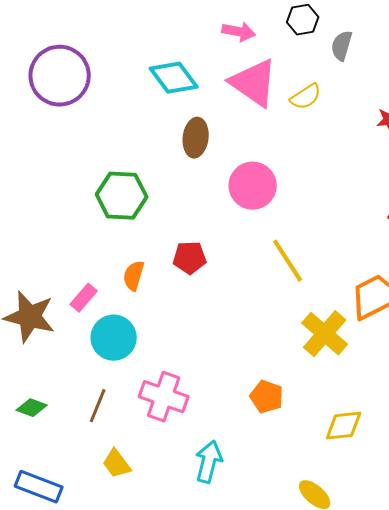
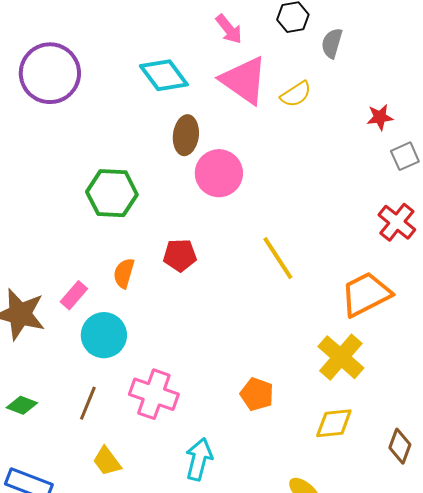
pink arrow: (239, 32) -> (229, 29), turned 40
pink circle: (253, 186) -> (219, 173), moved
yellow cross: (325, 334) -> (341, 357), moved

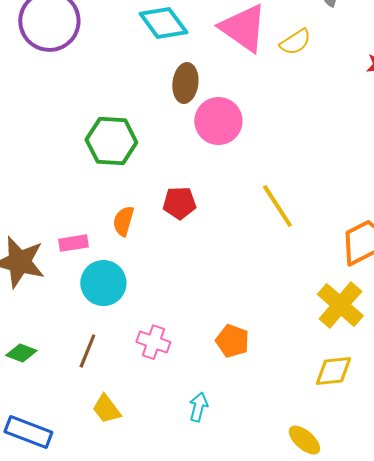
pink rectangle: (74, 295) -> (73, 243), turned 40
pink cross: (154, 394) -> (153, 342), size x0.7
orange pentagon: (257, 394) -> (232, 341), moved
cyan arrow: (199, 459) -> (198, 407), size x0.7

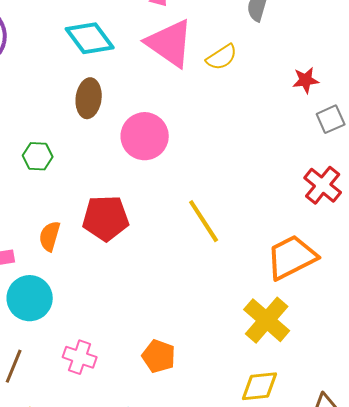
brown ellipse: (185, 83) -> (89, 98), moved
green hexagon: (111, 141) -> (38, 156), size x0.6
red pentagon: (179, 203) -> (106, 218), size x1.4

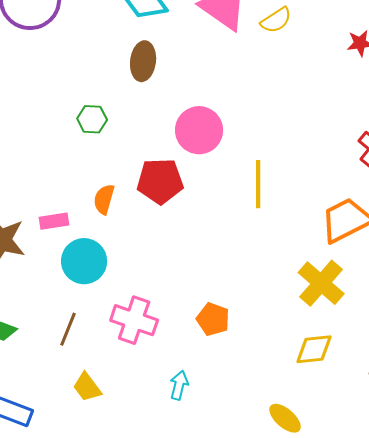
pink circle: (145, 136) -> (199, 130), moved
yellow line: (204, 221) -> (258, 184), turned 33
pink cross: (80, 357) -> (134, 320), size x1.4

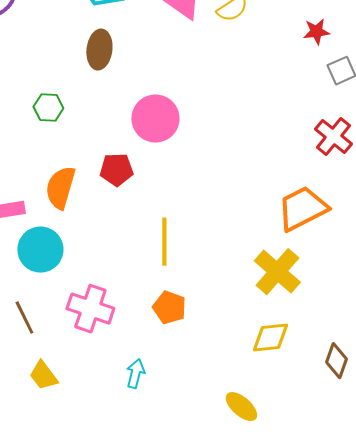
red pentagon: (160, 181) -> (116, 170), size x0.7
yellow line: (258, 184) -> (164, 242), moved
orange semicircle: (104, 199) -> (60, 188), size x1.4
brown line: (68, 329) -> (24, 318), turned -48

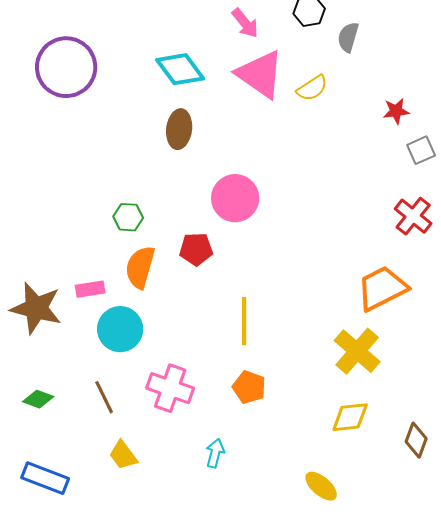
green hexagon: (48, 108) -> (128, 217), moved

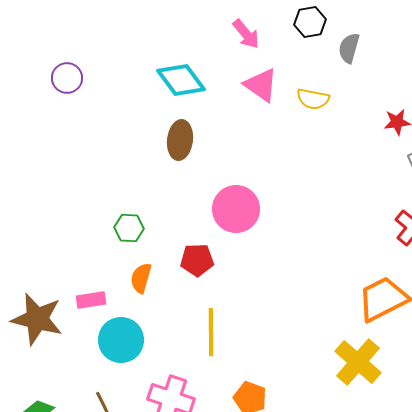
purple circle: (66, 67) -> (67, 78), size x0.5
pink triangle: (260, 74) -> (261, 85), size x0.7
yellow semicircle: (312, 88) -> (313, 99), turned 44
orange semicircle: (140, 267) -> (141, 278), size x0.7
yellow line: (244, 321) -> (211, 332), moved

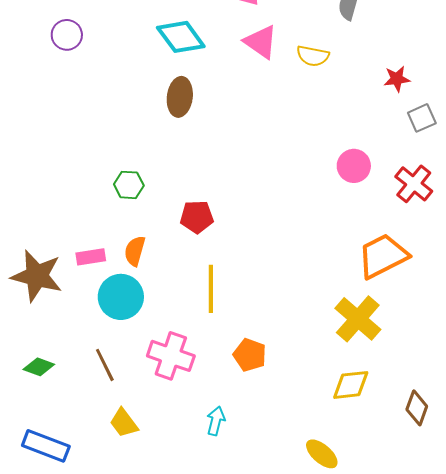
pink circle: (236, 209) -> (354, 166), moved, size x0.7
orange semicircle: (141, 278) -> (135, 251), moved

